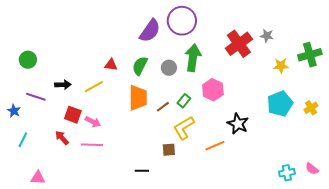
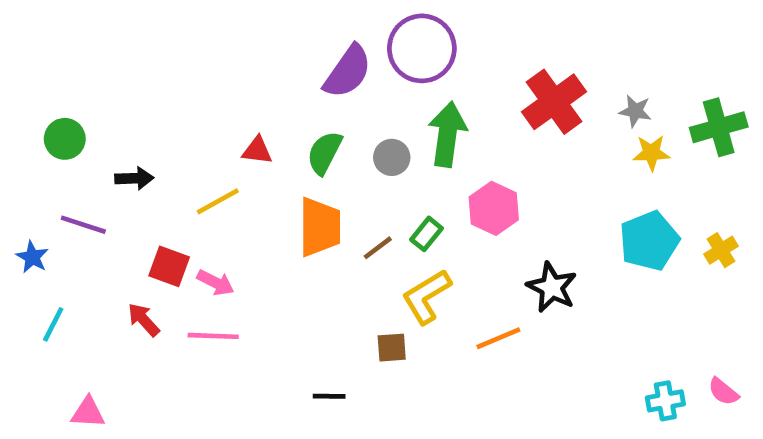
gray star: (267, 36) -> (635, 111), moved
black arrow: (63, 85) -> (134, 178), moved

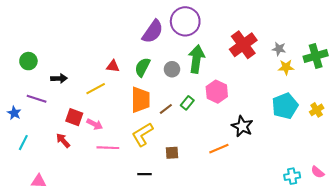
yellow L-shape: (427, 297) -> (142, 134), moved
pink line: (213, 336) -> (108, 148), moved

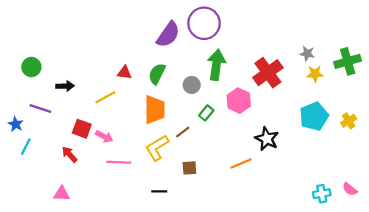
red cross: (243, 45) -> (268, 73), moved
gray circle: (172, 69) -> (192, 85), moved
brown line: (166, 109) -> (183, 132), moved
cyan line: (23, 143) -> (26, 147), moved
pink triangle: (39, 181) -> (62, 194), moved

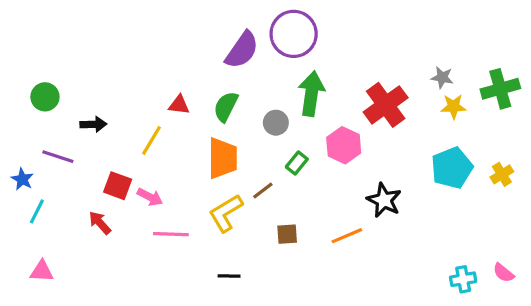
yellow line: (105, 97) -> (152, 140), turned -30
brown square: (189, 168) -> (287, 234), moved
pink triangle: (62, 194) -> (42, 271), moved

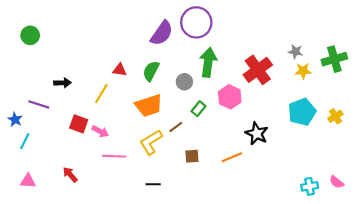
green circle: (45, 97) -> (30, 35), moved
orange trapezoid: (223, 158) -> (149, 105), turned 72
red arrow: (100, 223) -> (70, 175), moved

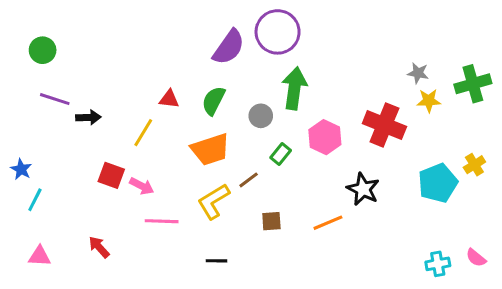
red cross: (258, 70) -> (384, 125), moved, turned -32
purple line: (39, 104) -> (55, 99), moved
cyan pentagon: (302, 112) -> (438, 183), moved

